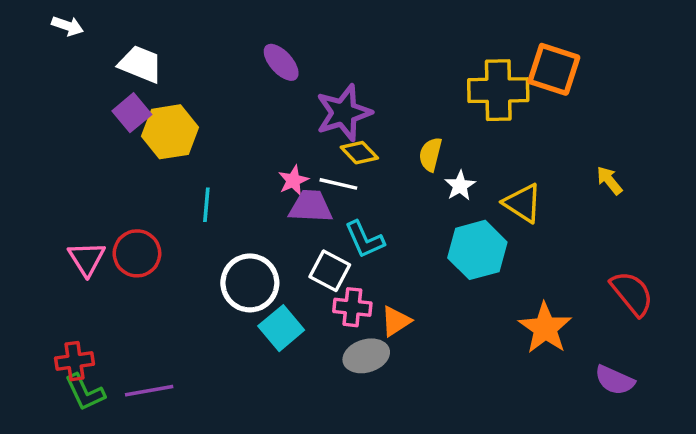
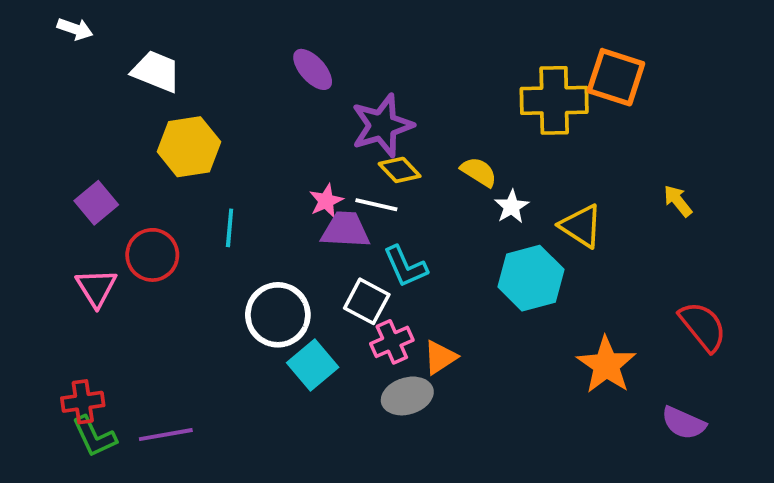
purple square: (132, 113) -> (96, 203), moved
yellow semicircle: (430, 154) -> (479, 172), turned 108
red circle: (137, 253) -> (152, 255), moved
pink cross: (352, 307) -> (392, 342), turned -30

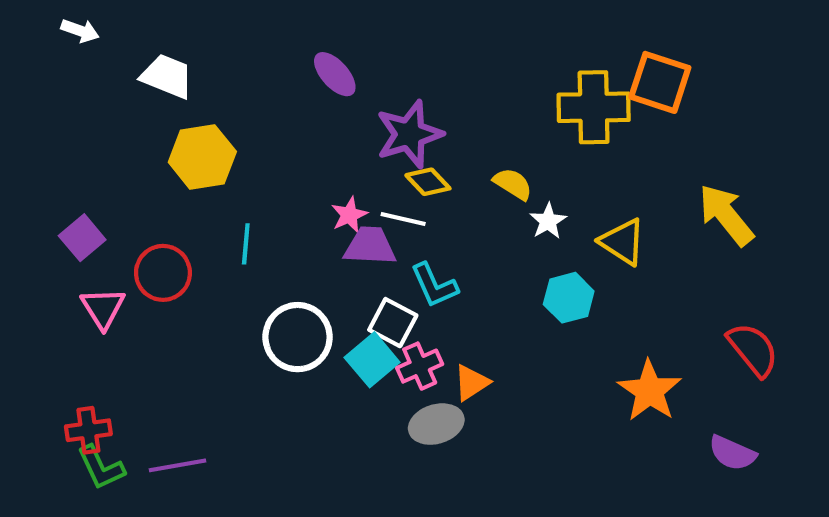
yellow arrow: (678, 201) -> (726, 215), size x1.8
purple square: (96, 203) -> (82, 238), moved
cyan hexagon: (531, 278) -> (569, 298), size x0.7
cyan square: (313, 365) -> (372, 360), moved

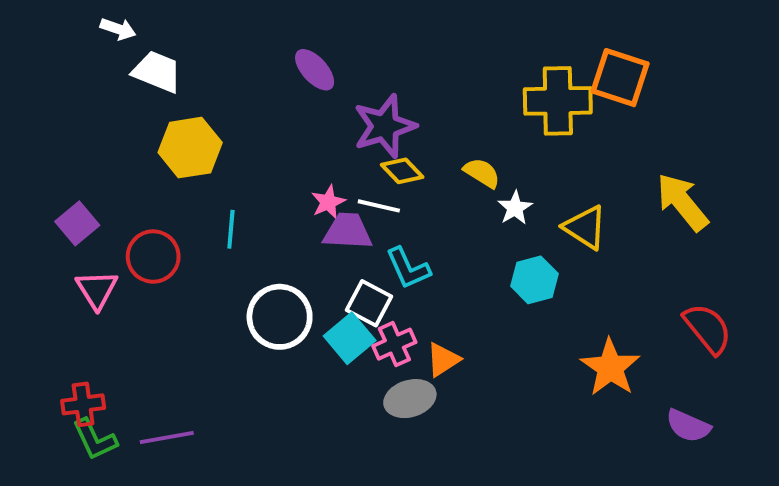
white arrow: (80, 31) -> (118, 29), moved

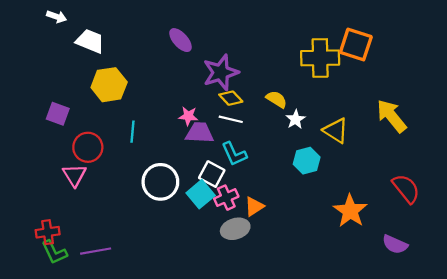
white arrow: (118, 29) -> (57, 17), moved
pink star: (328, 202) -> (188, 116), turned 30
white line: (379, 206) -> (231, 119), moved
purple square: (77, 223) -> (58, 114), moved, turned -30
pink triangle: (97, 290) -> (74, 175), moved

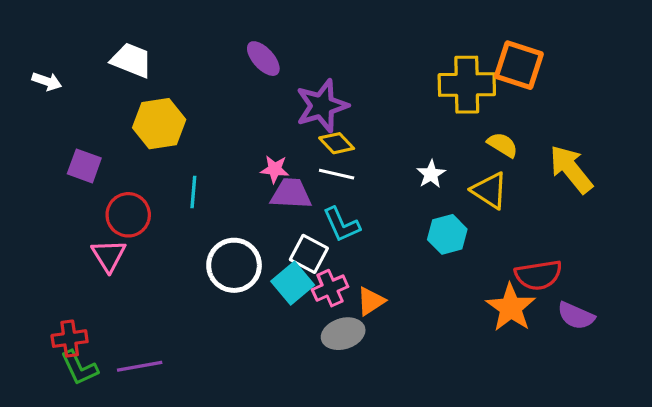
white arrow: (57, 17) -> (47, 81), moved
yellow semicircle: (277, 99) -> (503, 145), moved
red semicircle: (406, 189) -> (538, 275), moved, turned 120
purple semicircle: (395, 244) -> (576, 316), moved

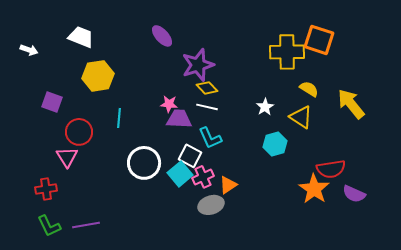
red cross: (70, 339) -> (46, 189), moved

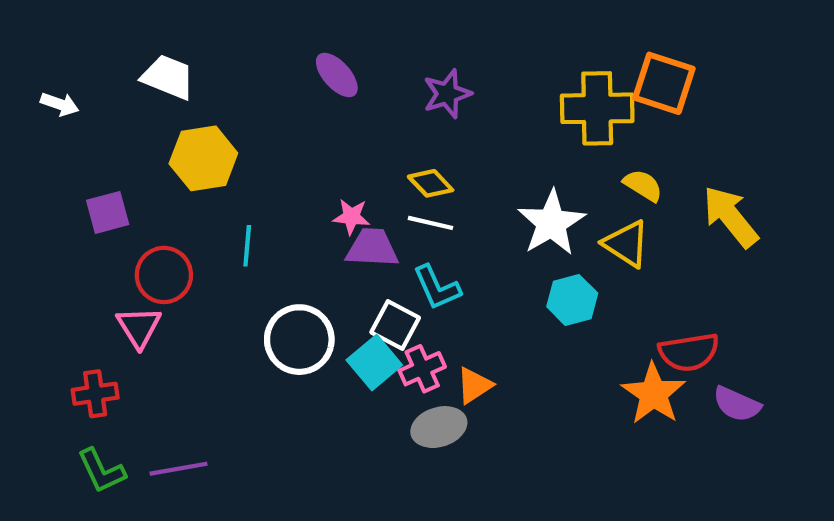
purple star: (198, 65) -> (447, 94), moved, size x0.7
purple square: (52, 102) -> (108, 212), turned -35
white star: (265, 107) -> (551, 223), size x1.8

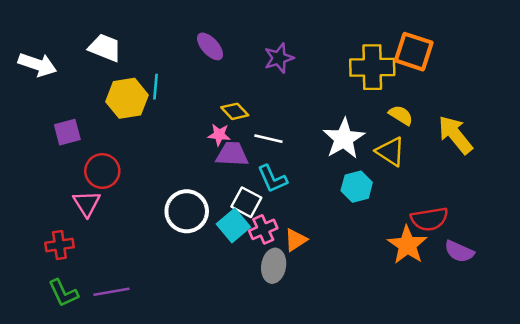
white arrow: (60, 104) -> (37, 65), size x1.6
yellow diamond: (431, 183) -> (235, 111), moved
cyan line: (247, 246) -> (156, 87), moved
gray ellipse: (439, 427) -> (274, 266), turned -64

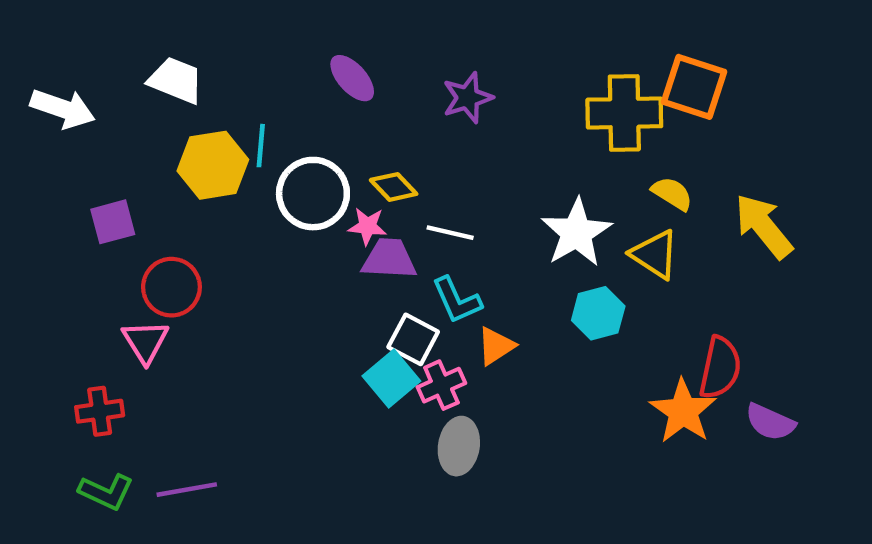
white circle: (187, 211) -> (313, 194), moved
red semicircle: (429, 219) -> (720, 368), turned -69
orange triangle: (296, 240) -> (496, 346), moved
green L-shape: (63, 293) -> (106, 492), turned -40

